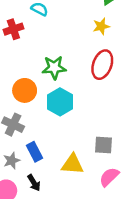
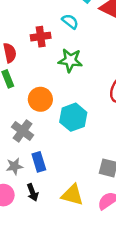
green star: (54, 68) -> (70, 60), moved
yellow triangle: (72, 164) -> (72, 195), moved

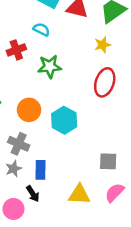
blue rectangle: (39, 162) -> (40, 170), turned 30
gray star: (14, 166) -> (14, 169), moved
black arrow: (33, 192) -> (33, 194), moved

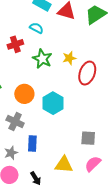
yellow star: (103, 45) -> (69, 58), moved
green star: (50, 67) -> (42, 59), turned 30
gray star: (14, 169) -> (11, 153), moved
black arrow: (33, 194) -> (36, 178), moved

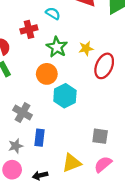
orange circle: (24, 94) -> (47, 74), moved
yellow triangle: (64, 165) -> (72, 163), turned -30
black arrow: (36, 178) -> (40, 175), turned 104

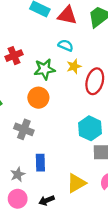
cyan semicircle: (53, 13) -> (66, 45), moved
green star: (57, 47) -> (45, 69), turned -30
cyan hexagon: (65, 96) -> (90, 128), moved
gray cross: (23, 113) -> (24, 129), moved

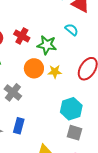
red cross: (14, 56) -> (22, 36), moved, turned 35
yellow star: (74, 66) -> (55, 72), moved

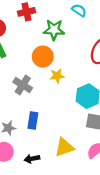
red cross: (22, 36) -> (27, 12), moved, turned -35
yellow star: (55, 72) -> (57, 76), moved

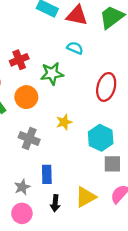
orange circle: (43, 57) -> (26, 97), moved
black arrow: (32, 159) -> (55, 203), moved, turned -64

